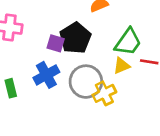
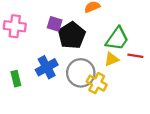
purple square: (56, 43) -> (55, 24), moved
yellow cross: (104, 93) -> (97, 83), turned -36

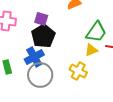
black pentagon: (72, 35) -> (43, 36), moved
gray circle: (81, 73) -> (40, 75), moved

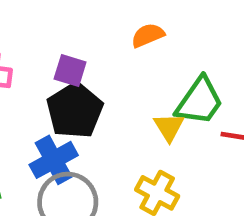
yellow triangle: (91, 50) -> (169, 127), moved, turned -40

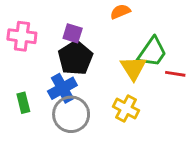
yellow triangle: (169, 127) -> (133, 68), size x1.4

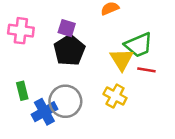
green trapezoid: (152, 52) -> (139, 45), turned 32
red line: (175, 74) -> (146, 70), moved
blue cross: (62, 88) -> (44, 112), moved

